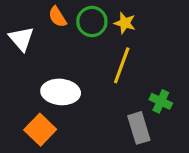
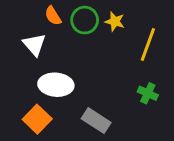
white triangle: (21, 39) -> (34, 44), moved
yellow line: (122, 65) -> (148, 44), moved
gray rectangle: (139, 128) -> (96, 121), moved, turned -40

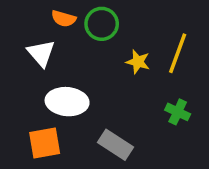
orange semicircle: (53, 16) -> (64, 19), turned -42
yellow star: (115, 21) -> (138, 62), moved
orange square: (37, 119) -> (45, 143), turned 36

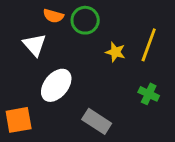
white ellipse: (67, 102) -> (56, 85), turned -56
orange square: (45, 143) -> (19, 120), moved

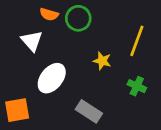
yellow star: (115, 52) -> (102, 61), moved

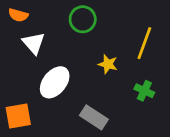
orange semicircle: (49, 14) -> (18, 15), moved

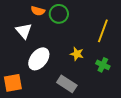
orange semicircle: (18, 15) -> (38, 11), moved
yellow star: (108, 64) -> (77, 54), moved

